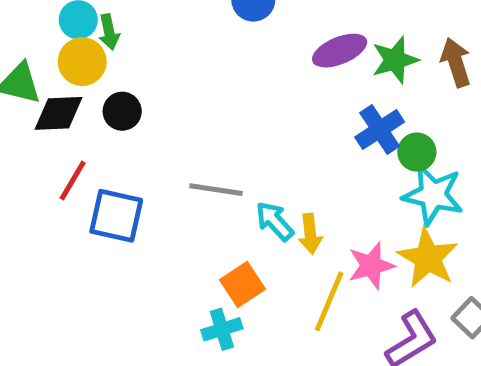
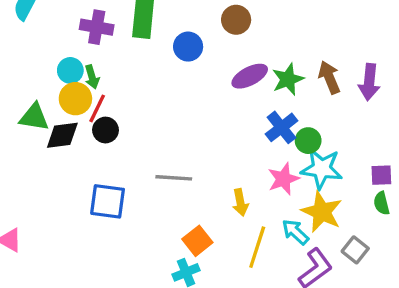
red line: (73, 181) -> (97, 108), moved
cyan arrow: (275, 221) -> (295, 232), moved
pink star: (371, 266) -> (283, 179), moved

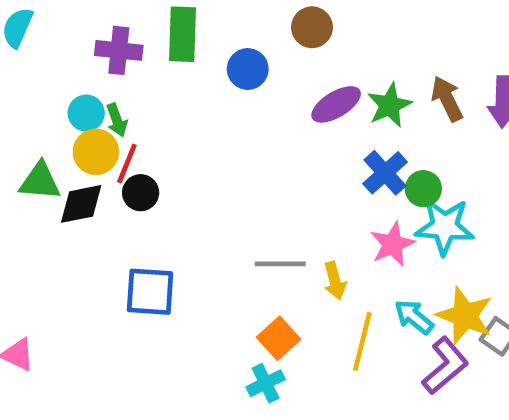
gray line: (174, 178) -> (280, 264), moved
yellow star: (322, 212) -> (465, 316), moved

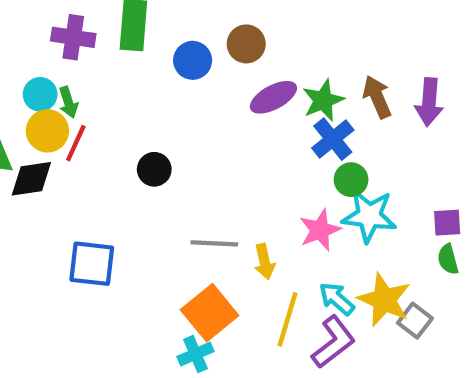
brown circle: (312, 27) -> (246, 44), moved
blue cross: (385, 173) -> (333, 139), moved
black circle: (141, 193) -> (154, 169), moved
orange square: (279, 338) -> (210, 313), size x1.4
purple L-shape: (445, 366) -> (333, 342), moved

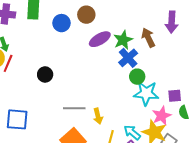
purple arrow: (429, 102) -> (172, 22), moved
purple square: (447, 223) -> (175, 96), moved
pink star: (320, 230) -> (162, 116), moved

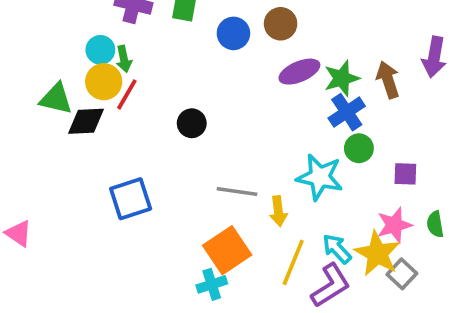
cyan star: (146, 93) -> (320, 177), moved
purple square: (175, 96) -> (405, 174), moved
blue square: (17, 119) -> (131, 199), turned -30

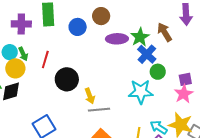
purple ellipse: (299, 72) -> (117, 39), turned 35
red line: (127, 94) -> (45, 60), moved
black circle: (192, 123) -> (67, 79), size x1.5
yellow arrow: (278, 211) -> (90, 96), moved
pink star: (394, 225) -> (184, 94), moved

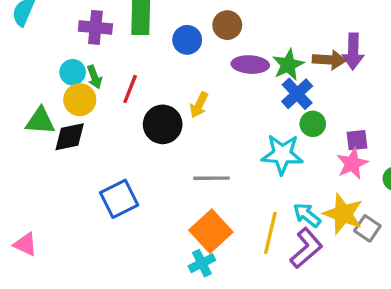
purple arrow: (186, 14) -> (353, 51), moved
brown arrow: (164, 32) -> (329, 60), turned 120
yellow arrow: (90, 96) -> (199, 105), moved, turned 42

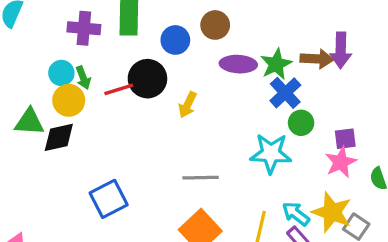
red line: (130, 89) -> (119, 89), turned 52
black circle: (163, 124) -> (147, 79), moved

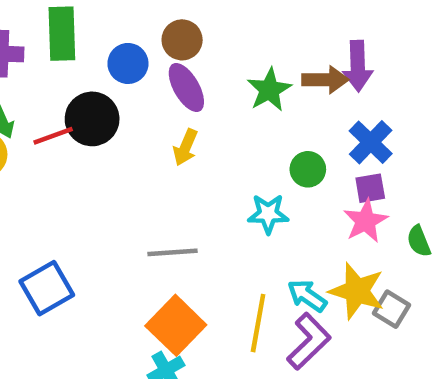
purple ellipse: (238, 64) -> (186, 87), moved, turned 60
blue cross: (285, 93) -> (371, 142), moved
yellow arrow: (188, 105) -> (185, 147), moved
cyan star: (271, 153) -> (268, 214), size x0.7

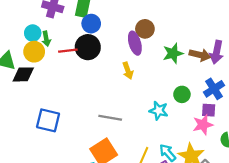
brown circle: (182, 40) -> (145, 29), moved
blue circle: (128, 63) -> (91, 24), moved
yellow arrow: (185, 147) -> (128, 71), turned -56
blue square: (47, 288) -> (48, 120), turned 30

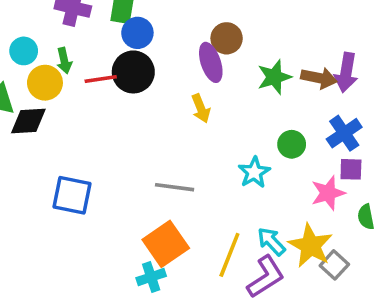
cyan circle: (33, 33) -> (24, 51), moved
purple square: (209, 110) -> (351, 169), moved
cyan star: (159, 111) -> (254, 172), turned 30

